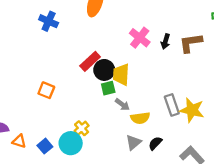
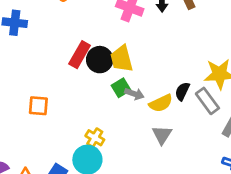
green square: (108, 88) -> (121, 88), moved
gray rectangle: (172, 105) -> (207, 101), moved
black semicircle: (155, 143) -> (182, 91), moved

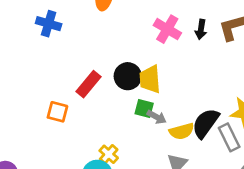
red rectangle: (80, 55) -> (88, 84), moved
green square: (121, 88) -> (144, 109), turned 36
black semicircle: (182, 91) -> (205, 123), size x1.6

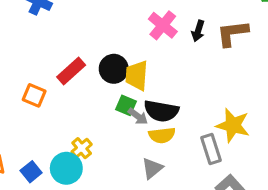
black semicircle: (205, 123) -> (161, 111), moved, turned -124

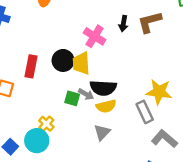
pink cross: (163, 25) -> (95, 36), moved
red rectangle: (71, 71) -> (31, 66), turned -30
green square: (126, 105) -> (72, 98), moved

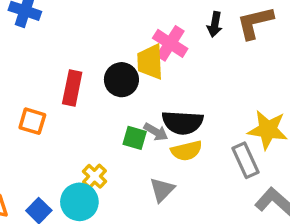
yellow trapezoid: (81, 63) -> (150, 62), moved
gray triangle: (102, 132) -> (162, 190), moved

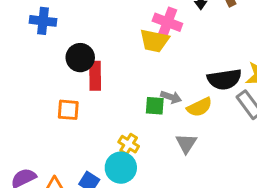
yellow trapezoid: (150, 62) -> (154, 41), turned -64
black circle: (121, 80) -> (80, 58), moved
black semicircle: (182, 123) -> (224, 79), moved

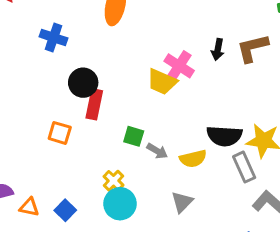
gray arrow: (171, 97) -> (157, 151), moved
green square: (155, 106) -> (134, 136), moved
gray triangle: (186, 143) -> (182, 202), moved
cyan circle: (121, 168) -> (120, 204), moved

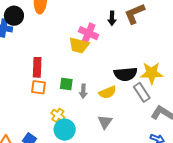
black circle: (83, 83) -> (14, 16), moved
orange square: (60, 133) -> (38, 87), moved
gray arrow: (157, 151) -> (83, 91), turned 72

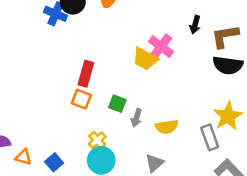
black arrow: (112, 18) -> (195, 25), moved
yellow star: (152, 73) -> (228, 116), turned 30
black semicircle: (126, 74) -> (228, 65), moved

